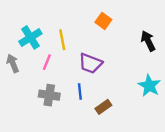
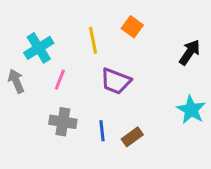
yellow line: (62, 40) -> (93, 40), moved
black arrow: (148, 41) -> (190, 52), turned 60
blue line: (80, 92) -> (102, 131), moved

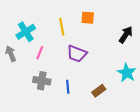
orange square: (132, 27) -> (88, 18), turned -32
brown rectangle: (132, 137) -> (99, 91), moved

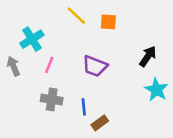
yellow line: (62, 27) -> (76, 16), moved, turned -36
black arrow: (126, 35) -> (148, 56), moved
brown rectangle: (99, 91) -> (100, 123), moved

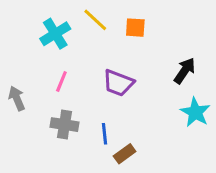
cyan cross: (32, 39) -> (55, 34), moved
gray arrow: (13, 66) -> (17, 98), moved

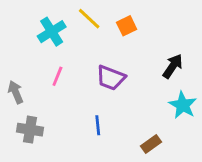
orange square: (135, 28) -> (127, 26), turned -30
gray cross: (64, 125) -> (30, 130), moved
brown rectangle: (125, 154) -> (151, 144), moved

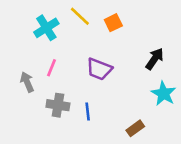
gray arrow: (16, 92) -> (27, 82), moved
gray cross: (30, 130) -> (58, 105), moved

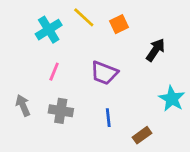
black arrow: (155, 59) -> (156, 50), moved
gray arrow: (27, 82) -> (23, 105), moved
blue line: (88, 112) -> (108, 118), moved

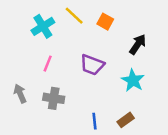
orange square: (119, 24) -> (105, 22), turned -35
cyan star: (172, 99) -> (133, 80), moved
blue line: (108, 118) -> (94, 121), moved

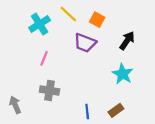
purple trapezoid: (92, 65) -> (85, 43), moved
gray arrow: (20, 94) -> (15, 105), moved

